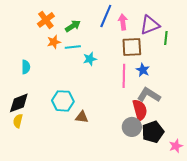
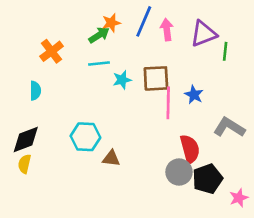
orange cross: (46, 20) -> (52, 51), moved
orange star: (54, 42) -> (111, 23), moved
brown square: (132, 47) -> (156, 78), moved
gray L-shape: (149, 95) -> (229, 127), moved

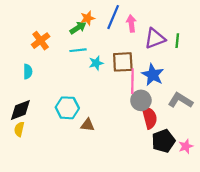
purple triangle: (203, 34) -> (155, 38), moved
blue star: (194, 95) -> (153, 75), size x1.5
gray circle: (179, 172) -> (141, 100), moved
pink star: (239, 198) -> (186, 146), moved

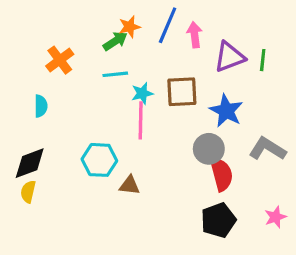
pink line: (132, 81) -> (141, 120), moved
black pentagon: (163, 141) -> (218, 220), moved

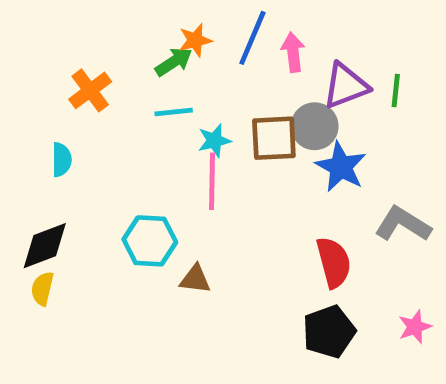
gray circle: (209, 149) -> (315, 126), moved

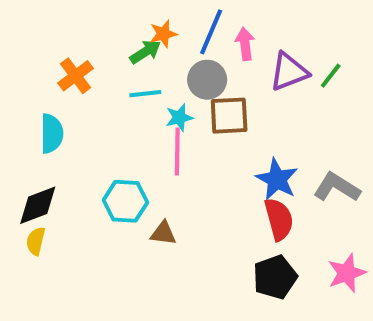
green line: (396, 90) -> (331, 76), turned 32
gray circle: (315, 126) -> (207, 80), moved
cyan semicircle: (61, 160) -> (52, 134), size x1.4
blue star: (341, 167) -> (277, 179), moved
pink star: (415, 327) -> (347, 273), size x1.4

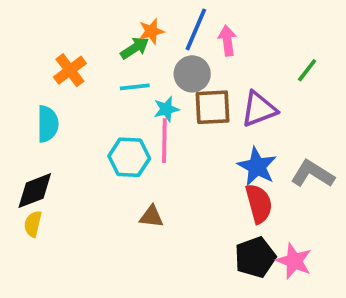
purple triangle: (289, 72) -> (259, 109), moved
cyan hexagon: (125, 201) -> (129, 157), moved
pink star: (347, 273) -> (294, 261), moved, turned -30

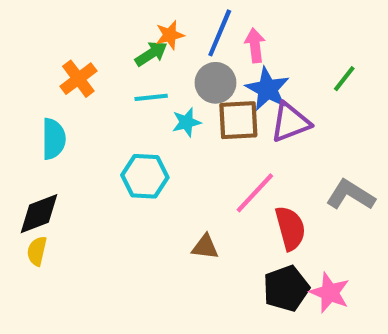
pink line: (164, 141) -> (255, 193), moved, turned 42
blue star: (257, 167) -> (267, 89), moved
brown triangle: (151, 217) -> (205, 247), moved

